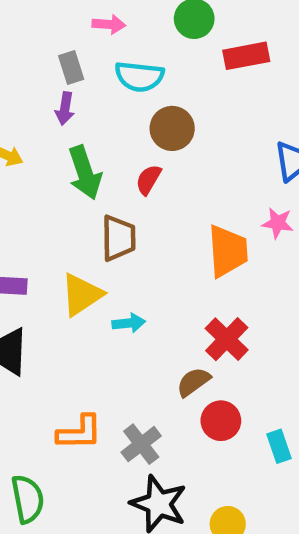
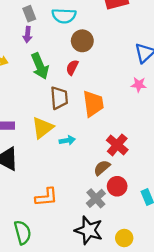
orange trapezoid: (228, 251) -> (93, 104), moved
gray cross: (141, 444) -> (96, 198), moved

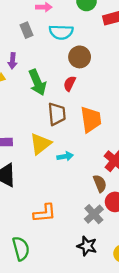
purple arrow: (28, 35) -> (13, 61), moved
brown semicircle: (102, 168) -> (100, 183), turned 108
black star: (89, 230) -> (87, 246), size x0.7

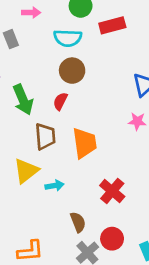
cyan semicircle: (61, 32) -> (68, 38), moved
brown semicircle: (100, 183) -> (78, 222), moved

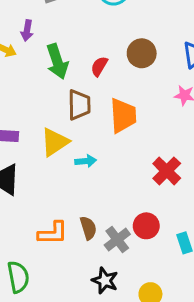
brown circle: (72, 71) -> (142, 53), moved
red cross: (112, 191) -> (167, 171), moved
brown semicircle: (78, 222) -> (88, 228), moved

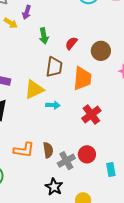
brown circle: (142, 53) -> (101, 51), moved
green arrow: (57, 61) -> (44, 36), size x0.7
red cross: (167, 171) -> (91, 114), moved

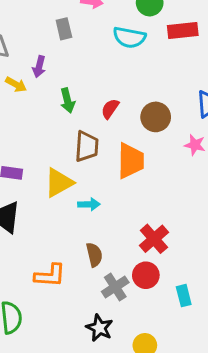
red cross: (91, 114) -> (154, 239), moved
brown semicircle: (48, 150) -> (94, 255), moved

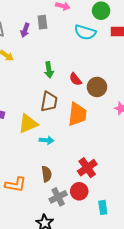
purple arrow: (39, 67) -> (25, 30), moved
green arrow: (68, 100) -> (49, 70), moved
red semicircle: (110, 109) -> (75, 79), moved, turned -80

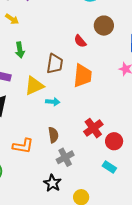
green arrow: (49, 70) -> (20, 50), moved
brown circle: (97, 87) -> (104, 26), moved
red circle: (79, 191) -> (114, 141), moved
cyan rectangle: (103, 207) -> (109, 167), turned -48

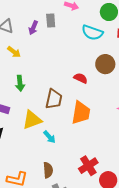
red semicircle: (80, 41) -> (81, 78), turned 152
cyan arrow: (53, 102) -> (50, 137), turned 40

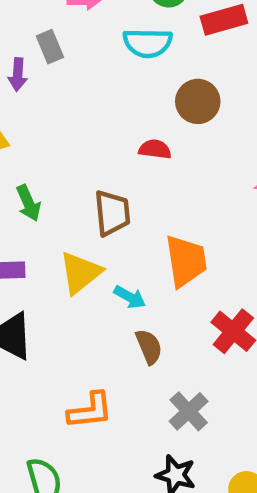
orange trapezoid: (81, 113) -> (186, 261), moved
brown semicircle: (48, 170) -> (149, 347), moved

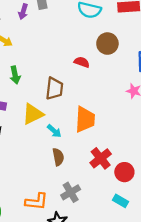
orange L-shape: (90, 411) -> (37, 202), moved

